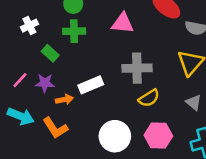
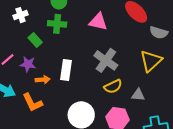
gray cross: (137, 68) -> (106, 60), turned 30
white rectangle: (91, 85) -> (66, 70), turned -66
gray triangle: (194, 102) -> (138, 95), moved, turned -40

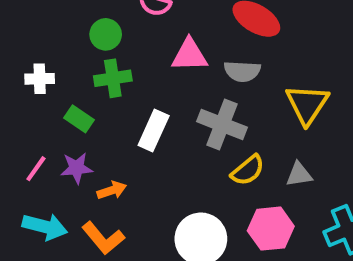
white cross: (20, 15) -> (40, 79), turned 32
gray semicircle: (159, 33) -> (242, 71), moved
white rectangle: (66, 70) -> (154, 130), moved, turned 30

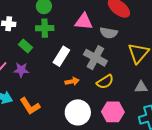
gray triangle: (299, 174) -> (141, 87), moved
orange arrow: (112, 190) -> (72, 81), moved

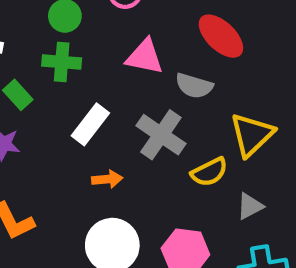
yellow semicircle: (105, 82) -> (209, 172), moved
gray triangle: (141, 87) -> (250, 206), turned -32

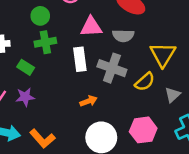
white rectangle: (90, 124) -> (80, 59), moved, turned -30

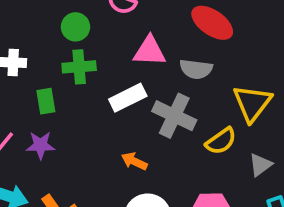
white rectangle: (80, 59) -> (128, 98), turned 65
green rectangle: (26, 67) -> (46, 101), turned 42
orange arrow: (89, 101) -> (134, 161), turned -140

